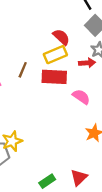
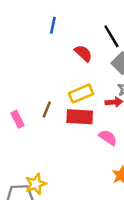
red semicircle: (61, 37) -> (83, 53), moved

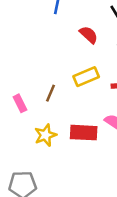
red rectangle: (80, 117) -> (84, 133), moved
yellow star: (36, 184) -> (45, 135), moved

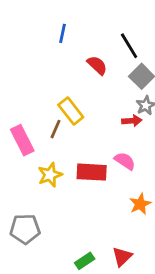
yellow rectangle: (86, 77) -> (71, 111), moved, turned 75
pink rectangle: (20, 103) -> (22, 140), size x1.5

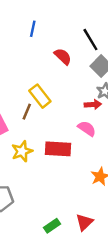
pink semicircle: (125, 161) -> (87, 128), moved

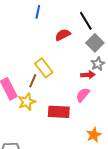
red semicircle: (63, 56) -> (63, 35), turned -70
pink semicircle: (87, 128) -> (83, 95), turned -84
yellow star: (22, 151) -> (27, 102), moved

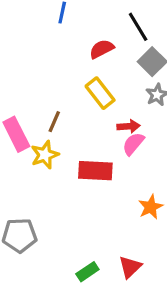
yellow rectangle: (44, 68) -> (100, 93), moved
red arrow: (88, 75) -> (129, 126), moved

